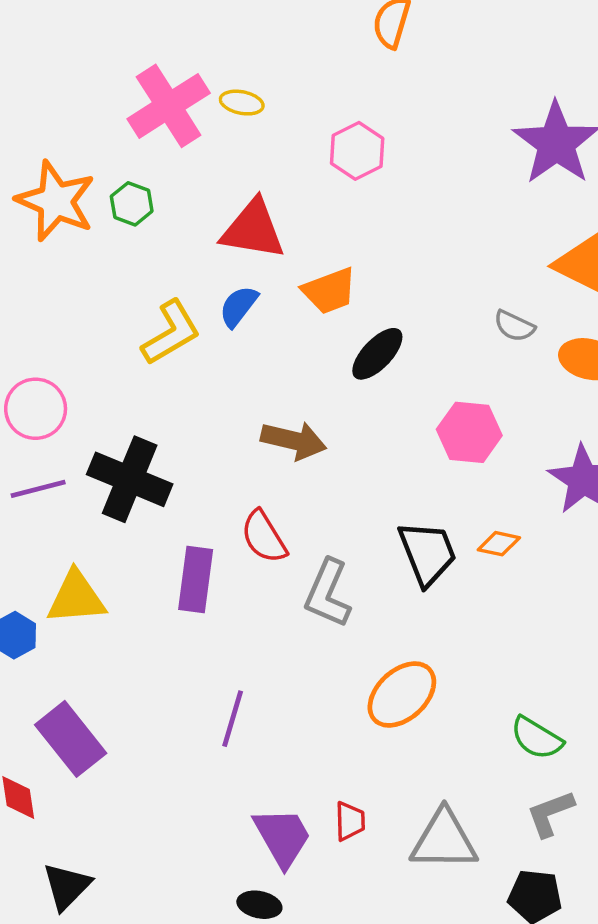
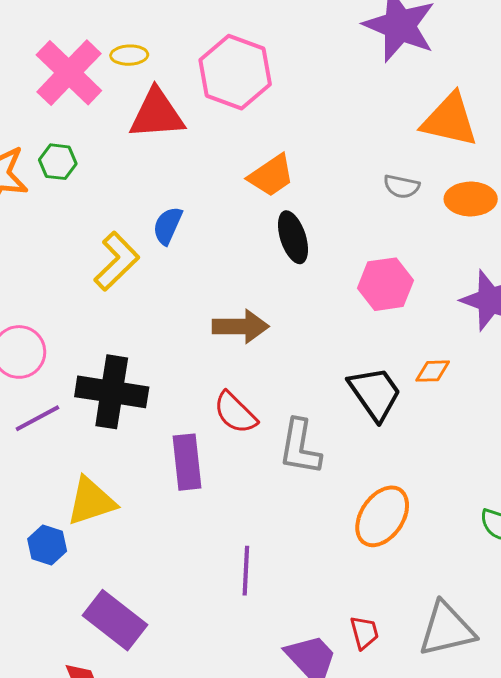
pink hexagon: (357, 151) -> (235, 72), size x1.5
red triangle: (253, 229) -> (157, 114), moved
orange trapezoid: (329, 291) -> (271, 175), moved
black ellipse: (377, 354) -> (293, 237), turned -48

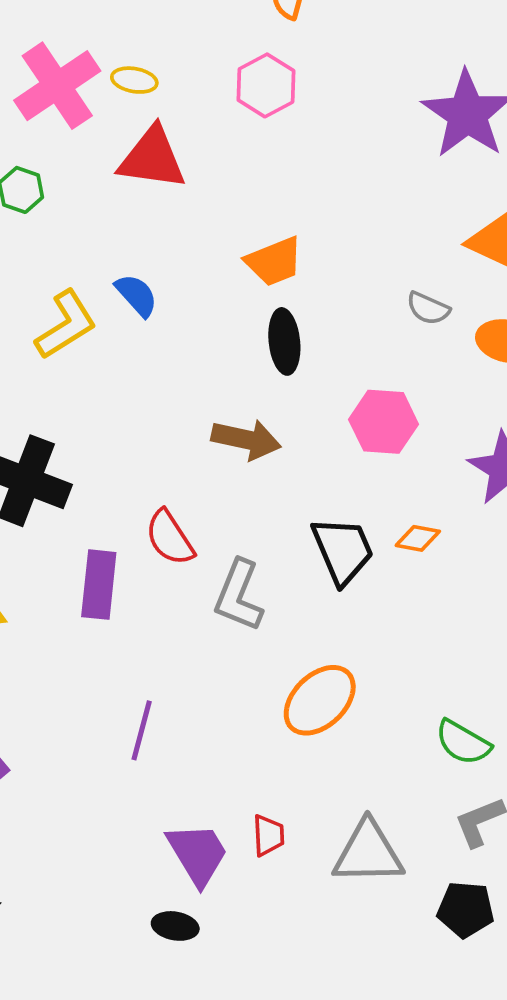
pink hexagon: (235, 72) -> (266, 85), moved, size x0.7
blue semicircle: (168, 226) -> (136, 295), turned 102
brown arrow: (241, 326) -> (246, 439), moved

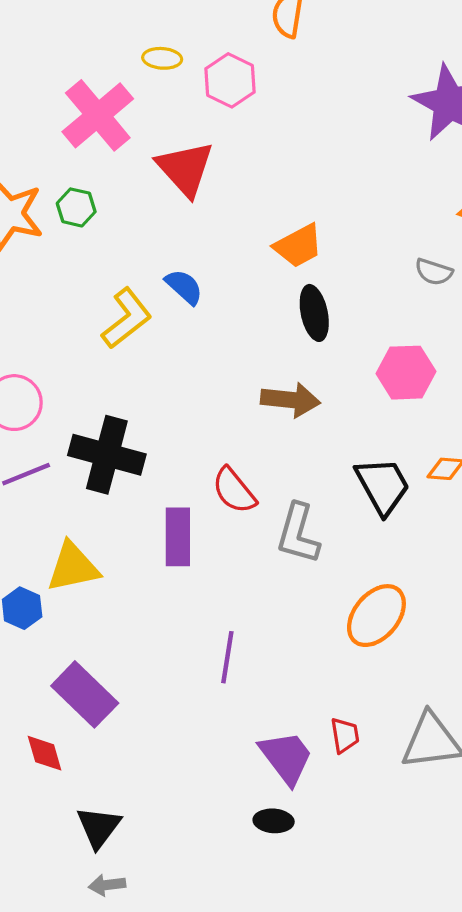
yellow ellipse: (134, 80) -> (162, 58), moved
pink hexagon: (266, 85) -> (230, 80), moved
red triangle: (152, 158) -> (185, 169), turned 46

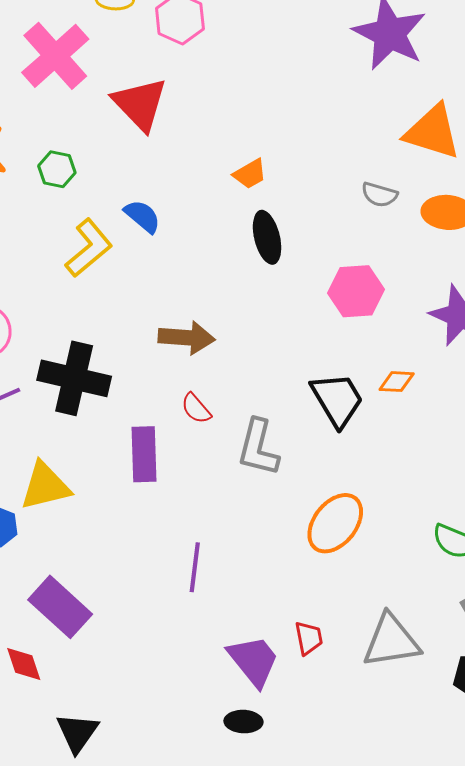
green hexagon: (76, 207) -> (57, 169), moved
orange trapezoid: (298, 246) -> (250, 174), size x0.7
brown arrow: (290, 400) -> (187, 338), moved
red semicircle: (234, 490) -> (196, 408), size x0.7

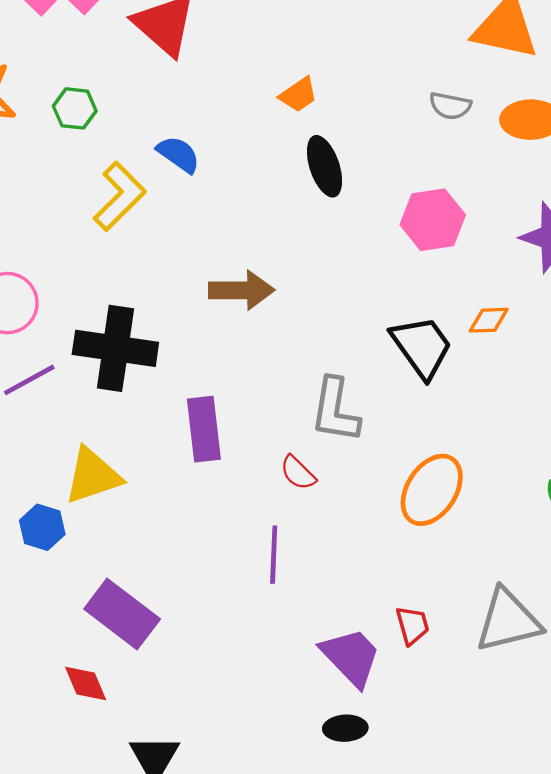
red semicircle: (196, 408) -> (298, 473), moved

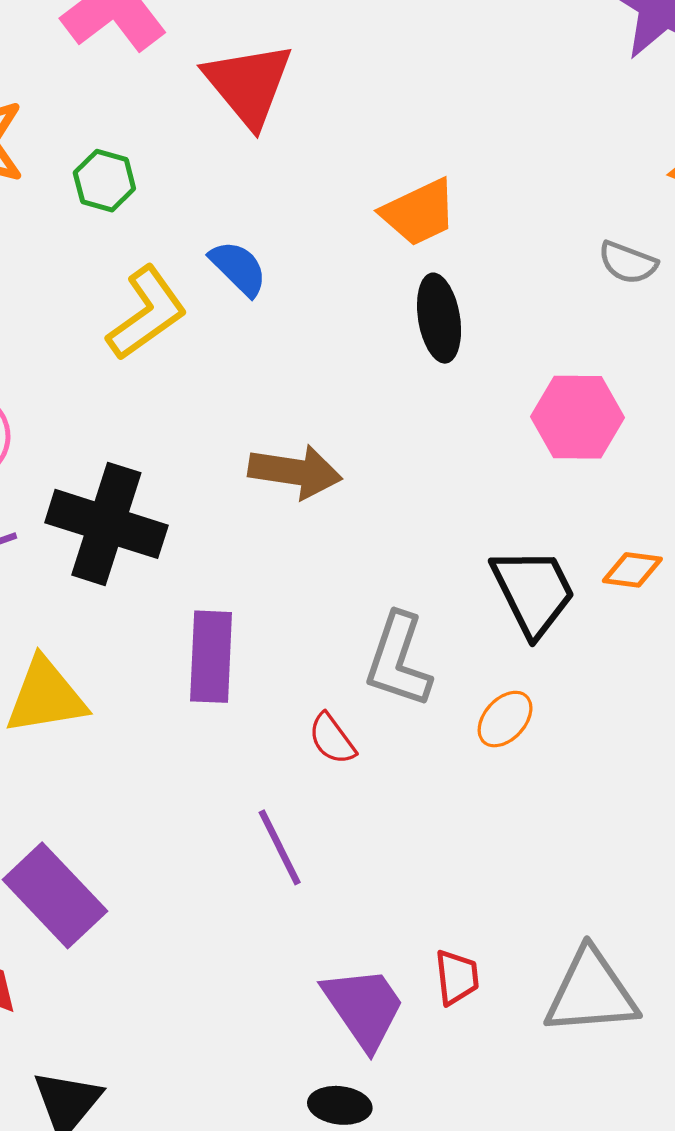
orange trapezoid: (298, 95) -> (419, 212), size x1.4
orange ellipse: (432, 490) -> (505, 719), moved, size x0.6
purple line: (274, 555) -> (280, 847), turned -38

